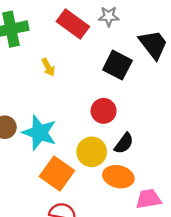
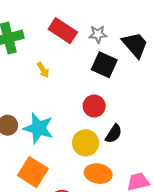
gray star: (109, 16) -> (98, 34), moved
orange square: (57, 174) -> (33, 172), moved
orange ellipse: (118, 177) -> (98, 174), moved

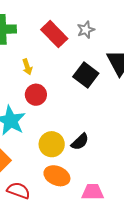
gray star: (98, 34) -> (86, 30), moved, turned -30
red circle: (94, 106) -> (36, 95), moved

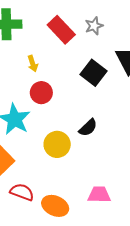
black semicircle: (80, 142) -> (88, 128), moved
orange ellipse: (57, 176) -> (55, 206), moved

